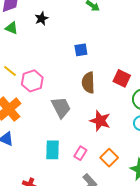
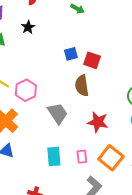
red square: (122, 78) -> (92, 60), moved
pink rectangle: (80, 153) -> (82, 157), turned -32
orange square: (109, 158) -> (111, 158), size x1.4

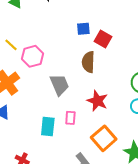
pink rectangle: (82, 157) -> (70, 118), moved

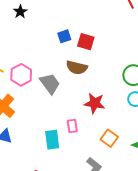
brown semicircle: (88, 62) -> (77, 67), turned -65
gray trapezoid: (59, 85) -> (50, 84), moved
orange square: (104, 138) -> (109, 138), size x0.7

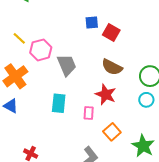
brown semicircle: (77, 67) -> (112, 67), moved
pink rectangle: (72, 126) -> (89, 113), moved
cyan rectangle: (52, 140) -> (59, 103), moved

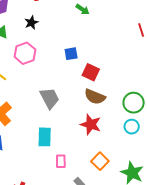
red square: (111, 33) -> (91, 72), moved
pink hexagon: (41, 50) -> (25, 53), moved
pink rectangle: (89, 113) -> (61, 161), moved

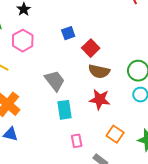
red square: (91, 72) -> (91, 48), turned 30
cyan rectangle: (45, 137) -> (65, 110), moved

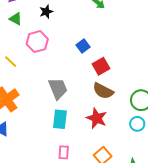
blue square: (68, 33) -> (83, 46), turned -32

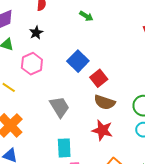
blue square: (83, 46) -> (78, 61), size x1.5
cyan rectangle: (60, 119) -> (64, 148), moved

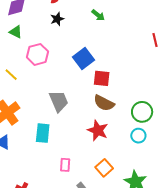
black star: (36, 33) -> (57, 19), moved
red square: (99, 78) -> (102, 78), turned 36
cyan rectangle: (64, 148) -> (43, 133), moved

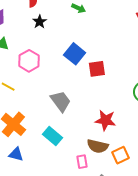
brown semicircle: (104, 103) -> (98, 146), moved
cyan rectangle: (43, 133) -> (53, 136), turned -42
orange square: (104, 168) -> (121, 155), turned 30

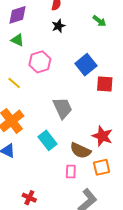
brown semicircle: (98, 146) -> (80, 151), moved
orange square: (121, 155) -> (102, 167), moved

